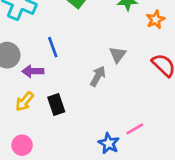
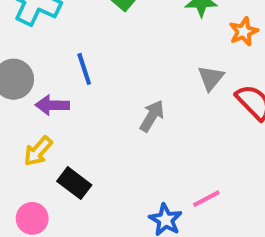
gray triangle: (118, 55) -> (211, 78), moved
black rectangle: (56, 104) -> (74, 183), moved, turned -36

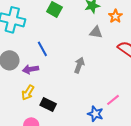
gray triangle: (211, 78) -> (96, 32), moved, turned -48

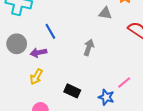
black rectangle: (48, 105) -> (72, 91), moved

